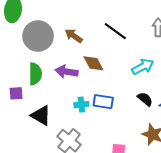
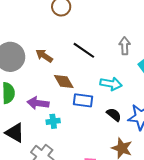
cyan arrow: (143, 67) -> (111, 84), turned 40
purple arrow: (67, 72) -> (38, 103), moved
blue rectangle: (103, 102) -> (83, 100), moved

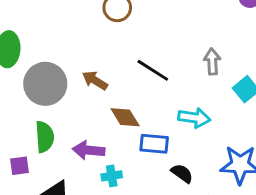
black semicircle: (114, 115) -> (182, 173), moved

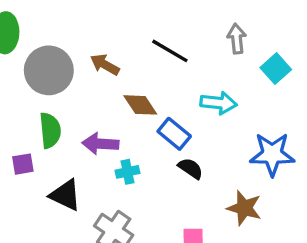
blue rectangle: (154, 144) -> (174, 134), turned 36
black semicircle: (182, 173) -> (191, 168), moved

